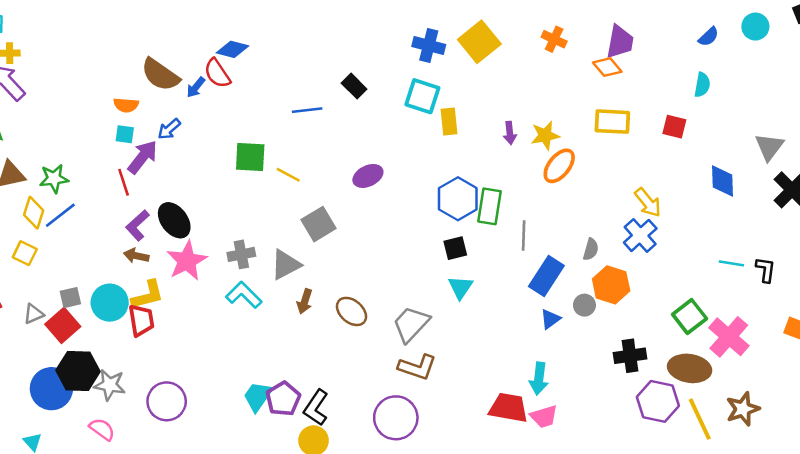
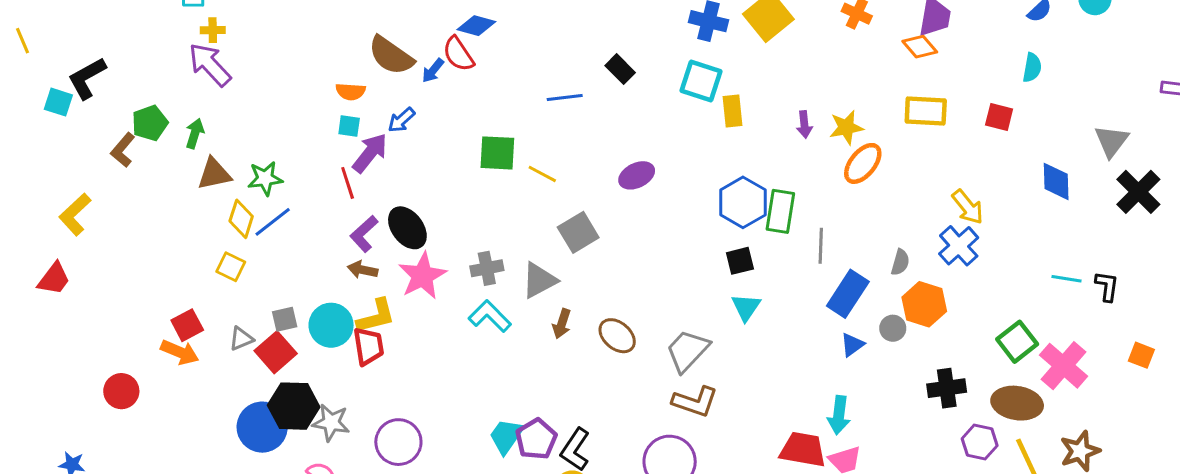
purple hexagon: (658, 401) -> (980, 442), size x0.7

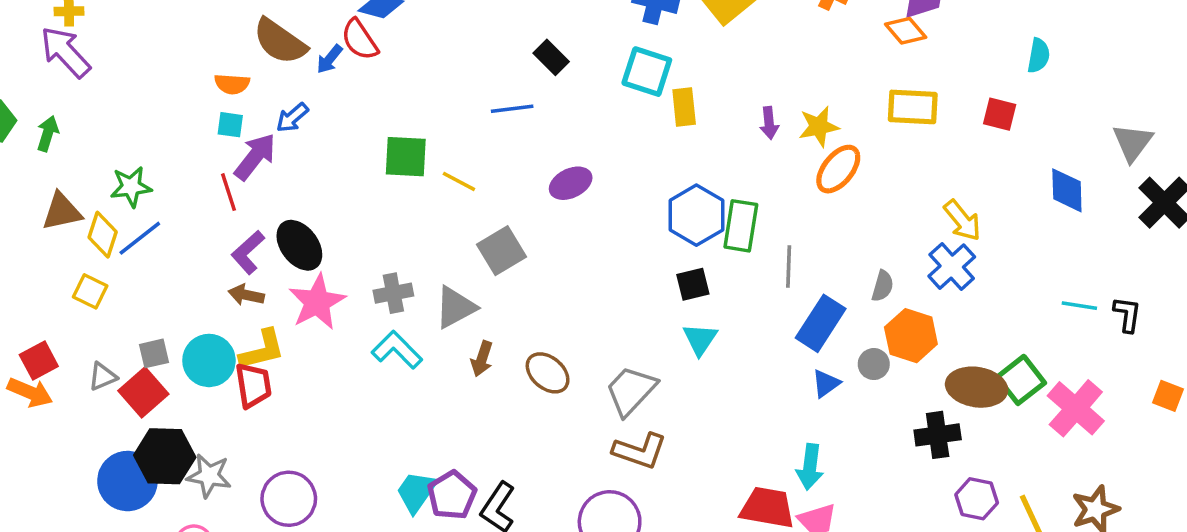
blue line: (565, 98) -> (512, 109), moved
brown triangle: (214, 174) -> (62, 212), moved
brown ellipse: (1017, 403) -> (977, 387), moved

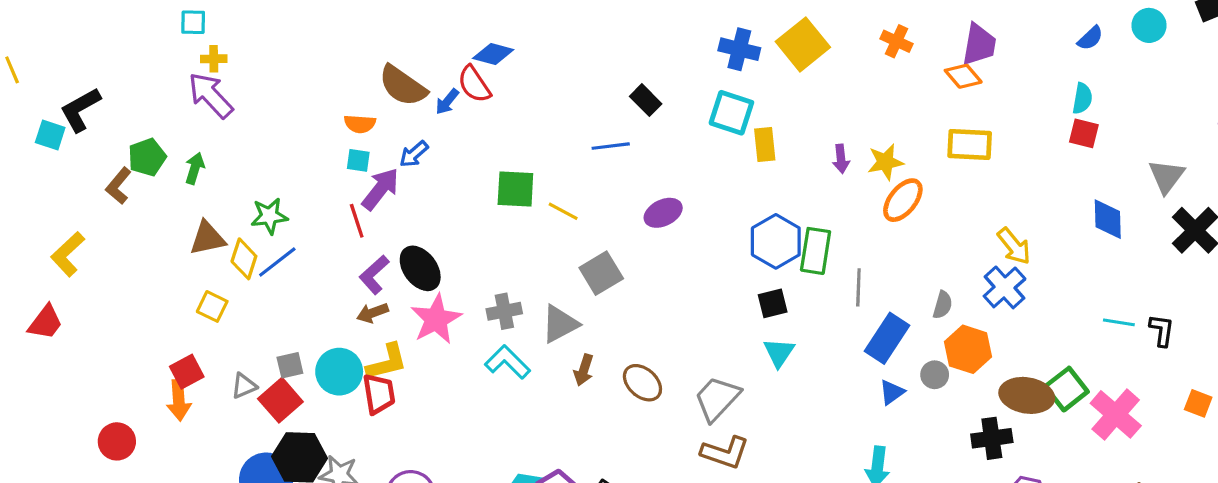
red square: (1000, 114) -> (1084, 133), moved
yellow square: (90, 291) -> (212, 306), moved
brown arrow: (246, 295) -> (373, 313), turned -32
orange arrow: (30, 392) -> (179, 400), turned 63

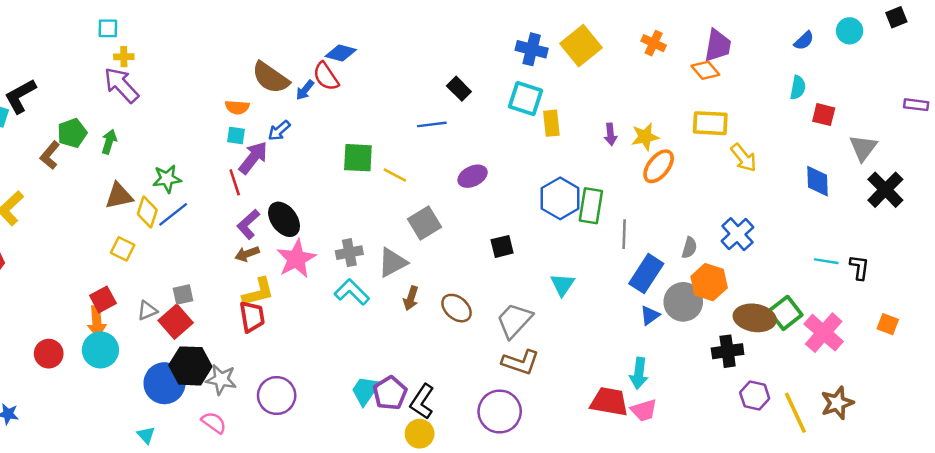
red square: (1084, 133) -> (824, 115), moved
yellow arrow: (1014, 246) -> (744, 158), moved
black square: (773, 303) -> (502, 246), moved
cyan circle: (339, 372) -> (100, 350), moved
gray circle: (935, 375) -> (683, 302), size x1.8

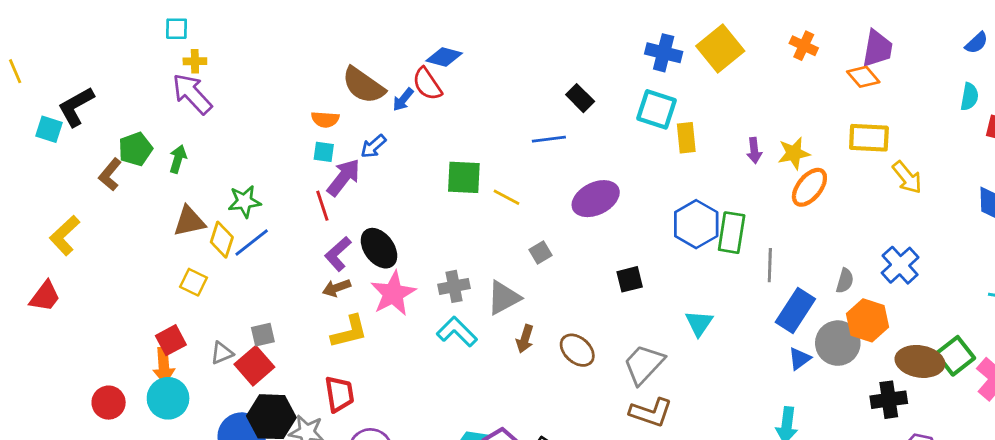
purple ellipse: (473, 176) -> (596, 199), size x1.4
gray square: (424, 223) -> (540, 252), size x0.6
red trapezoid: (252, 317) -> (339, 394), moved

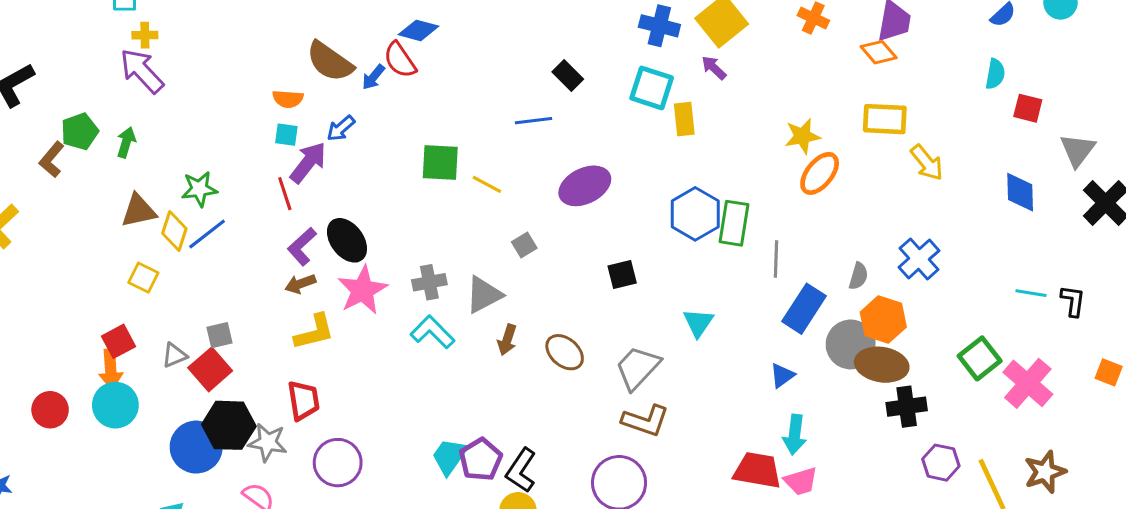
purple arrow: (754, 150) -> (714, 68), moved, turned 140
blue triangle: (800, 359) -> (782, 376), moved
brown ellipse: (920, 361) -> (882, 365), moved

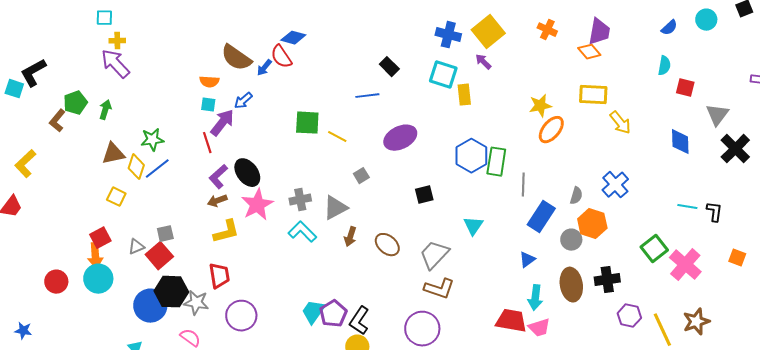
gray circle: (851, 344) -> (571, 240), size x0.7
brown ellipse: (882, 365) -> (571, 285), moved, turned 72

